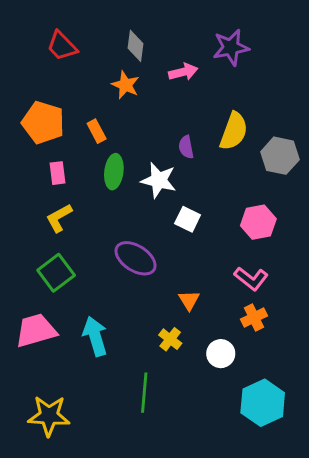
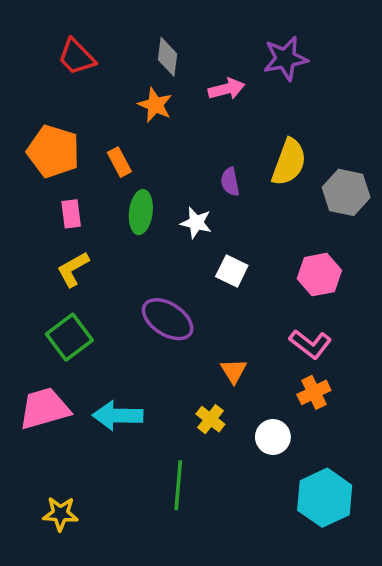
white star: (159, 180) -> (196, 223), size x0.7
cyan arrow: (95, 336) -> (118, 416), turned -72
yellow star: (49, 416) -> (60, 514), size x0.7

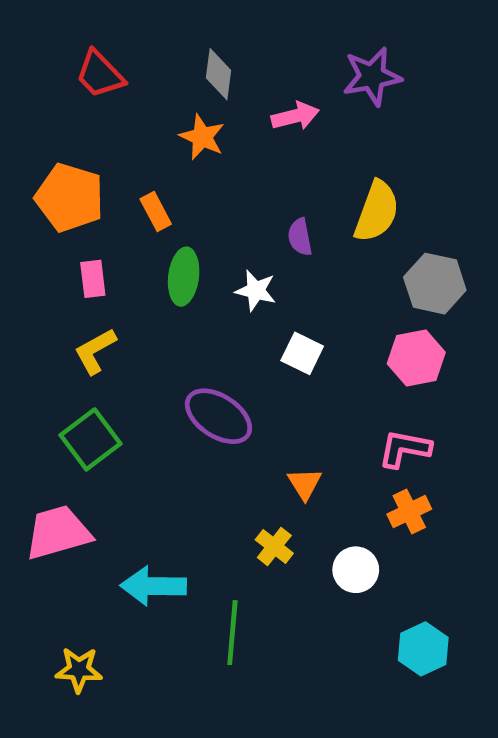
gray hexagon: (346, 192) -> (435, 284), moved
pink L-shape: (310, 344) -> (405, 449), turned 153
cyan arrow: (118, 416) -> (153, 586), moved
cyan hexagon: (325, 498) -> (423, 649), size x0.7

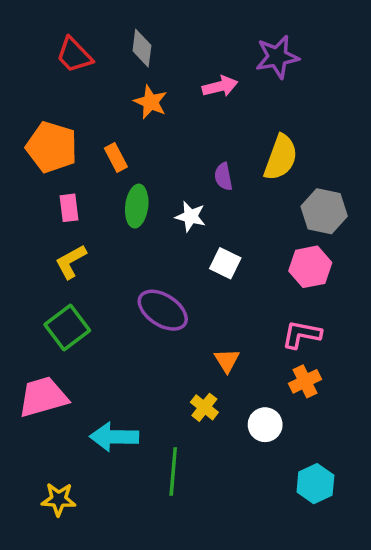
gray diamond: (218, 74) -> (142, 48), moved

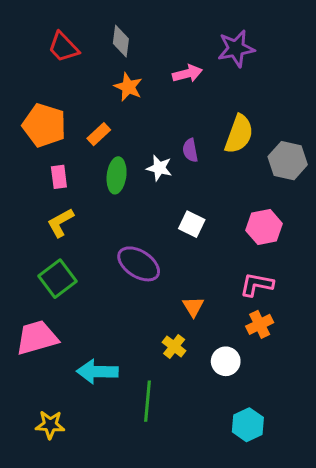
orange rectangle: (116, 157) -> (99, 134), turned 75
gray hexagon: (324, 211) -> (288, 161), moved
white star: (190, 216) -> (159, 168), moved
cyan hexagon: (315, 484) -> (248, 425), moved

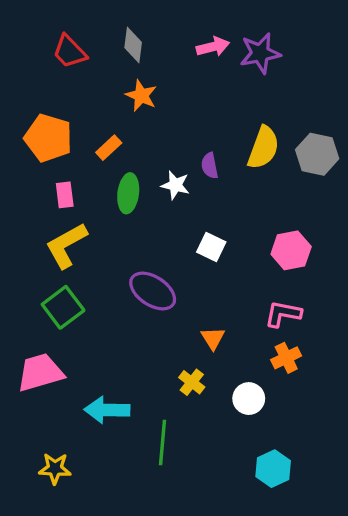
pink arrow: (187, 74) -> (213, 47), moved
gray hexagon: (288, 161) -> (317, 154), moved
yellow L-shape: (60, 223) -> (66, 245), size x1.4

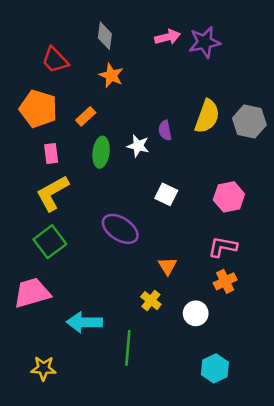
red trapezoid: (70, 52) -> (55, 60), moved

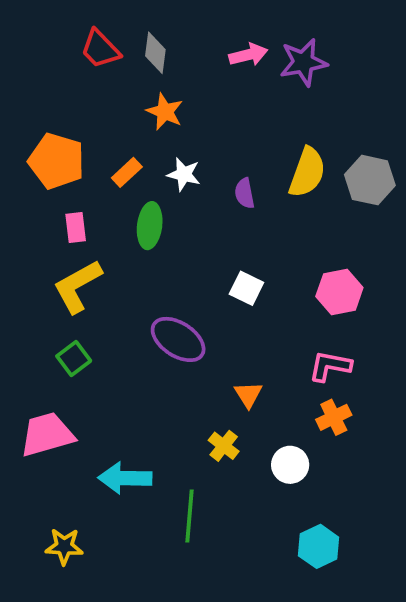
red trapezoid: (55, 60) -> (100, 49), moved
white star: (138, 146) -> (184, 174), moved
green square: (50, 242) -> (74, 358), size x0.7

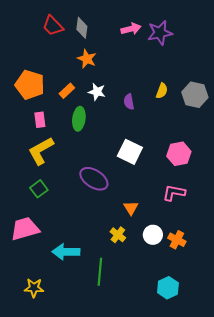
yellow semicircle: (307, 172) -> (162, 91), size x0.6
white square: (246, 288) -> (130, 152), size x1.4
orange cross: (334, 417) -> (177, 240), moved, turned -36
white circle: (290, 465) -> (153, 235), moved

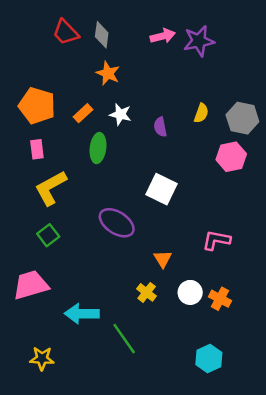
pink rectangle: (40, 120) -> (37, 149), moved
pink hexagon: (179, 154) -> (231, 157), moved
green line: (100, 272) -> (124, 339), turned -40

